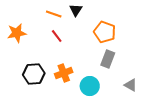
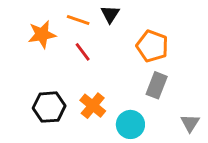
orange star: (17, 33) -> (42, 34), moved
orange cross: (64, 73) -> (93, 106), turned -30
gray triangle: (131, 85) -> (190, 123), turned 32

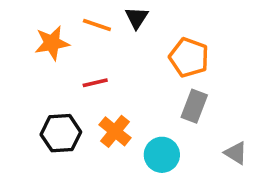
red line: (83, 52) -> (95, 83), moved, turned -66
gray triangle: (190, 123) -> (236, 153), turned -30

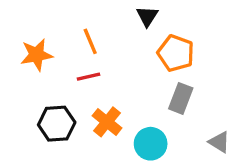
black triangle: (137, 18) -> (147, 16), moved
orange line: (97, 25) -> (90, 41), moved, turned 48
orange star: (52, 43) -> (37, 55), moved

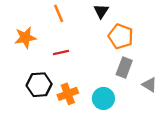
orange line: (90, 41) -> (59, 13), moved
orange cross: (107, 122) -> (68, 94), moved, turned 30
gray triangle: (219, 142) -> (149, 85), moved

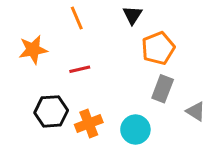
orange pentagon: (121, 36) -> (158, 48), turned 30

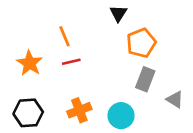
orange line: (77, 18) -> (65, 36), moved
orange star: (33, 50) -> (30, 63), moved, turned -30
black hexagon: (51, 111) -> (28, 113), moved

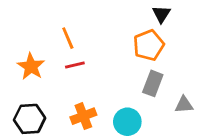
black triangle: (118, 13) -> (161, 14), moved
gray triangle: (175, 99) -> (184, 105), turned -36

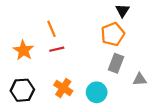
orange cross: (83, 116) -> (63, 88), turned -36

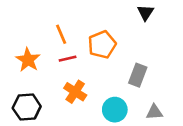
orange pentagon: (113, 34) -> (102, 44), moved
gray triangle: (140, 79) -> (154, 112), moved
orange cross: (63, 88) -> (75, 92), moved

